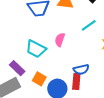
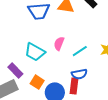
cyan line: (89, 25) -> (80, 51), moved

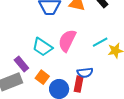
pink semicircle: (59, 44) -> (67, 41), size x1.6
cyan line: (80, 51) -> (100, 42), moved

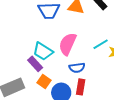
purple rectangle: (21, 64) -> (35, 64), moved
blue semicircle: (85, 73) -> (77, 68), moved

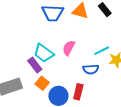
pink semicircle: (68, 44) -> (69, 48), size x0.7
blue semicircle: (77, 68) -> (91, 69), moved

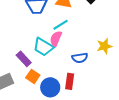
cyan line: (102, 51) -> (61, 25), moved
cyan trapezoid: (44, 53) -> (43, 47), moved

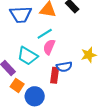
pink semicircle: (56, 39) -> (49, 47), moved
red rectangle: (70, 81) -> (55, 75), moved

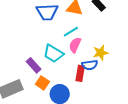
yellow star: (89, 55) -> (101, 53), moved

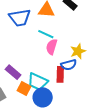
cyan line: (71, 32) -> (46, 34), turned 63
cyan trapezoid: (53, 54) -> (38, 82), moved

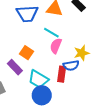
orange square: (24, 88) -> (27, 53), moved

